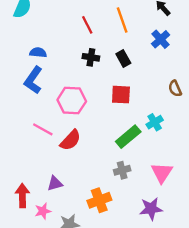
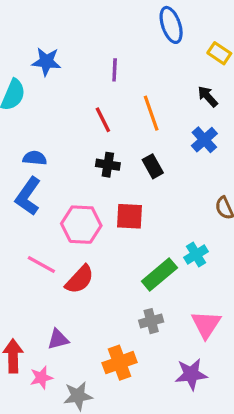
red square: (121, 95) -> (130, 216), moved

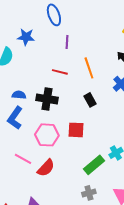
blue ellipse: (171, 25) -> (54, 15), moved
red line: (103, 120) -> (60, 72), turned -49
black cross: (108, 165) -> (47, 99), moved, size x1.5

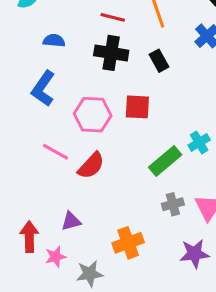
blue semicircle: (19, 95) -> (54, 41), moved
black cross: (47, 99) -> (111, 53), moved
gray cross: (89, 193) -> (173, 204), moved

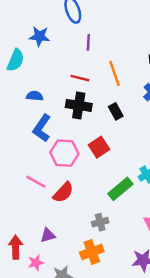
blue L-shape: (43, 88) -> (42, 128), moved
red square: (137, 107) -> (99, 147), turned -36
gray cross: (173, 204) -> (100, 222), moved

